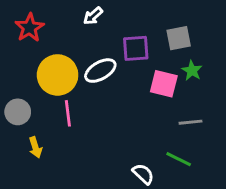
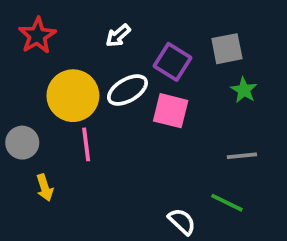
white arrow: (93, 16) -> (118, 36), moved
purple square: (136, 48) -> (172, 62), turned 36
pink square: (164, 84) -> (171, 111), moved

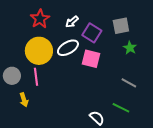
red star: (37, 36) -> (40, 19), moved
white arrow: (118, 36) -> (72, 22), moved
pink line: (86, 144) -> (36, 77), moved
gray line: (242, 156) -> (129, 83), turned 35

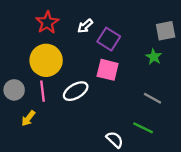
gray square: (121, 26) -> (166, 31), moved
white ellipse: (68, 48) -> (76, 91), moved
yellow arrow: (24, 100) -> (28, 118), turned 56

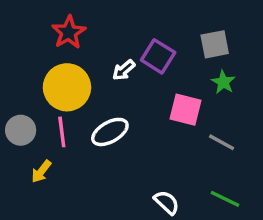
white arrow: (85, 26) -> (124, 70), moved
gray square: (166, 31) -> (215, 44), moved
pink square: (108, 70) -> (185, 110), moved
green line: (143, 128) -> (225, 199), moved

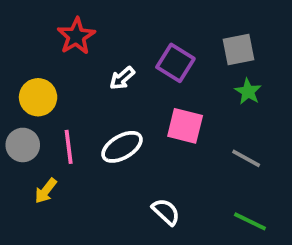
white arrow: (124, 70) -> (122, 78), moved
yellow circle: (67, 87) -> (38, 97), moved, size x0.7
pink square: (185, 110) -> (185, 126), moved
white semicircle: (167, 202) -> (166, 212), moved

